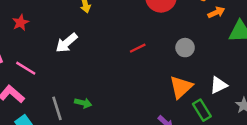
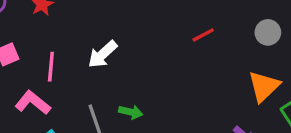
white arrow: (67, 43) -> (103, 54), moved
pink line: (26, 68) -> (51, 67), turned 65

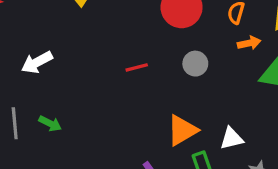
gray circle: (268, 32) -> (195, 64), moved

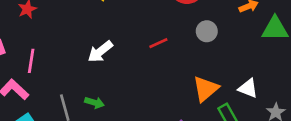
white arrow: (37, 62) -> (100, 52), moved
white triangle: (232, 138) -> (248, 88), turned 45

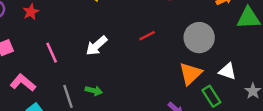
gray circle: (207, 31) -> (199, 38), moved, size x1.6
pink line: (31, 61) -> (52, 53), moved, turned -30

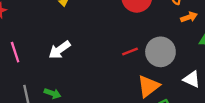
red line: (147, 36) -> (130, 51), moved
white triangle: (228, 71) -> (192, 79), moved

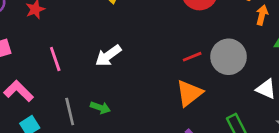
orange arrow: (189, 17) -> (262, 15), turned -56
orange triangle: (148, 86) -> (189, 93), moved

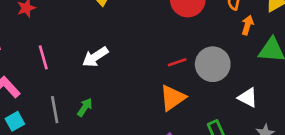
green arrow: (100, 108) -> (85, 107), turned -78

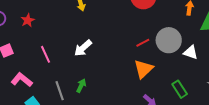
white triangle: (248, 98) -> (191, 52), moved

